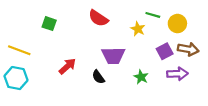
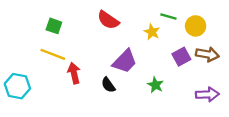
yellow line: (19, 50) -> (53, 54), moved
purple trapezoid: (113, 56) -> (125, 61), turned -45
red arrow: (67, 66) -> (74, 73), turned -60
purple arrow: (177, 74) -> (207, 94), moved

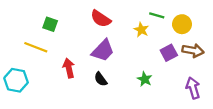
yellow line: (53, 54) -> (36, 47), moved
purple trapezoid: (125, 61) -> (103, 51), moved
purple arrow: (207, 94) -> (193, 88), turned -105

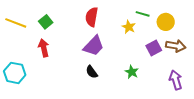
red semicircle: (101, 19) -> (92, 17), turned 66
green square: (50, 24) -> (46, 22), turned 32
yellow line: (36, 47) -> (16, 23), moved
red arrow: (69, 68) -> (44, 48), moved

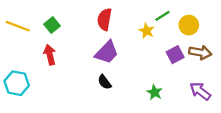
green line: (143, 14) -> (163, 16), turned -48
green star: (132, 72) -> (155, 92), moved
purple arrow: (176, 80) -> (200, 91), turned -36

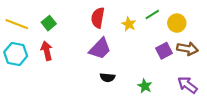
yellow star: (147, 31) -> (129, 24), moved
black semicircle: (104, 82) -> (107, 77), moved, turned -48
cyan hexagon: (17, 83) -> (16, 54), moved

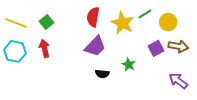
yellow star: (129, 24) -> (123, 23), size x1.6
green star: (145, 86) -> (129, 65), moved

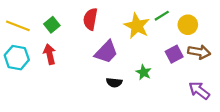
red semicircle: (93, 17) -> (90, 19), moved

